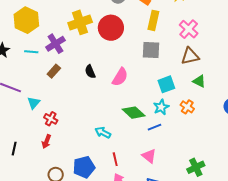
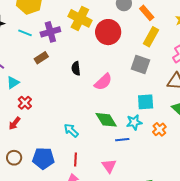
yellow cross: (80, 22) -> (80, 18), turned 30

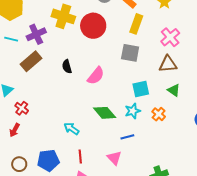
brown rectangle: (41, 58) -> (31, 61), size x1.5
blue line: (122, 140) -> (127, 137), moved

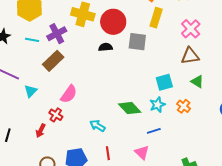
gray square: (130, 53) -> (137, 42), moved
black semicircle: (67, 66) -> (106, 47), moved, turned 104
pink semicircle: (96, 76) -> (69, 94), moved
red cross: (22, 108) -> (56, 115), moved

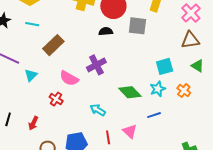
purple cross: (57, 34) -> (96, 65), moved
pink semicircle: (69, 94) -> (69, 78), turned 84
red arrow: (41, 131) -> (33, 123), moved
pink triangle: (142, 152) -> (130, 131), moved

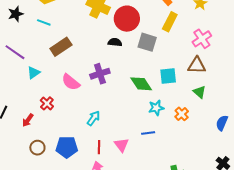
cyan square: (165, 66) -> (168, 76), moved
green diamond: (130, 92) -> (141, 84), moved
red cross: (56, 99) -> (47, 103), moved
cyan arrow: (98, 110) -> (93, 118), turned 84

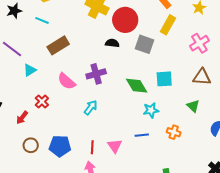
brown triangle: (197, 65) -> (202, 77), moved
green triangle: (199, 92) -> (193, 106), moved
orange cross: (182, 114) -> (174, 132), moved, turned -32
cyan arrow: (93, 118) -> (91, 107), moved

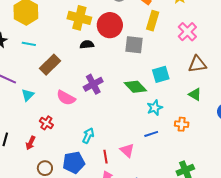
black semicircle: (112, 43) -> (87, 45), moved
cyan arrow: (91, 107) -> (88, 136), moved

